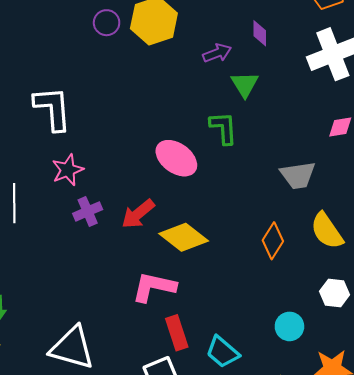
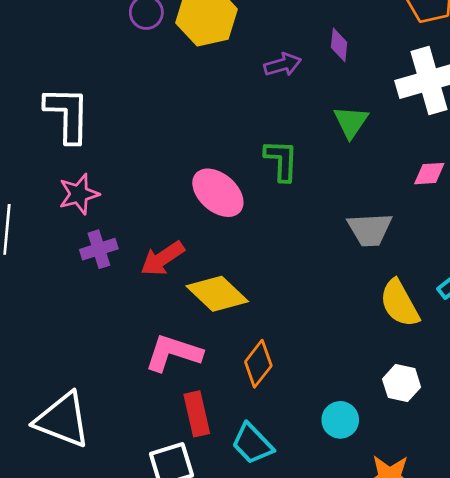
green triangle: (245, 84) -> (351, 122), moved
orange diamond: (273, 241) -> (258, 364), moved

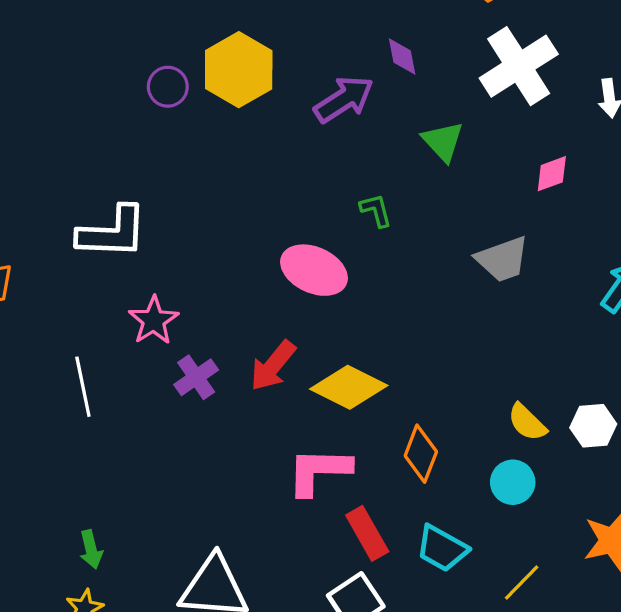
purple arrow: (283, 65) -> (344, 99), size x1.4
white L-shape: (67, 114) -> (112, 232), turned 108
green L-shape: (281, 160) -> (376, 210), size x0.7
yellow semicircle: (399, 303) -> (527, 422), moved, size x0.7
cyan circle: (340, 420) -> (513, 482), moved

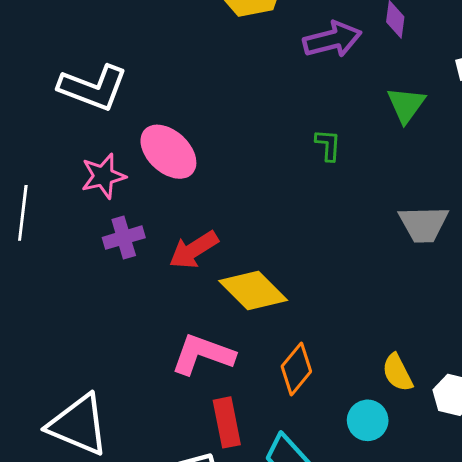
pink ellipse: (314, 270) -> (168, 152), moved

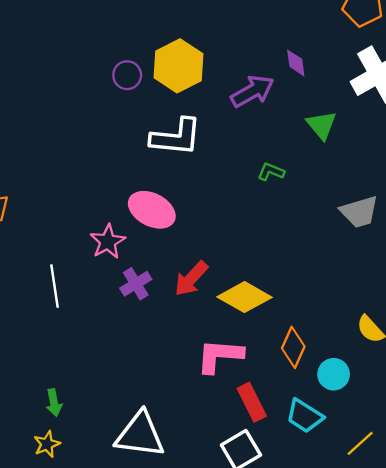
white L-shape: (93, 88) -> (176, 137), moved
green L-shape: (328, 145) -> (271, 172), turned -56
cyan circle: (368, 420) -> (334, 374), moved

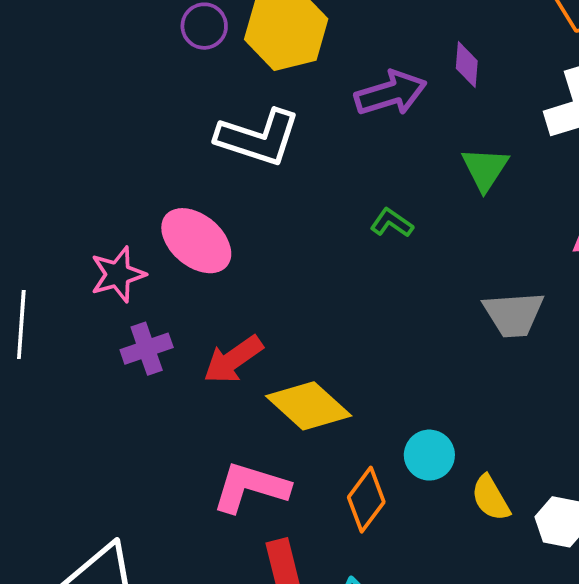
cyan circle: (334, 374) -> (429, 455), moved

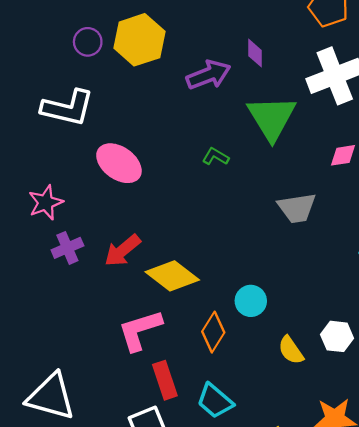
white L-shape: (258, 138) -> (68, 108), moved
green triangle: (485, 169) -> (272, 118), size x1.6
pink ellipse: (196, 241) -> (119, 163), moved
pink L-shape: (251, 487) -> (140, 330), turned -30
yellow semicircle: (491, 498) -> (291, 350), moved

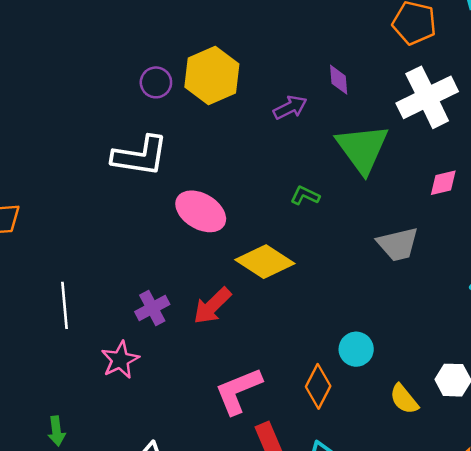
purple arrow: (209, 75) -> (290, 107), size x0.7
pink star: (46, 203) -> (120, 360), moved
yellow diamond: (172, 276) -> (265, 262), moved

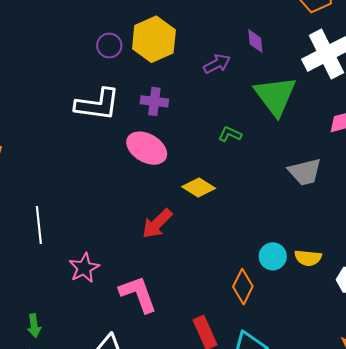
yellow diamond: (265, 262) -> (199, 187), size x0.7
purple cross: (152, 308) -> (154, 101), moved, turned 36
pink L-shape: (238, 391) -> (138, 294), moved, turned 93
yellow semicircle: (404, 399) -> (308, 258), moved, turned -44

